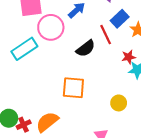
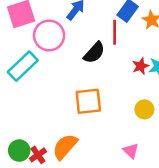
red line: (106, 35) -> (115, 32), turned 36
red star: (129, 57) -> (141, 66), moved

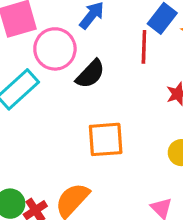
black semicircle: (94, 53) -> (90, 74), moved

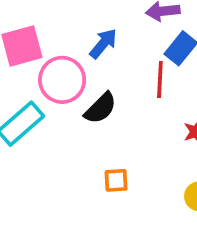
orange square: (106, 139) -> (116, 180), size x0.6

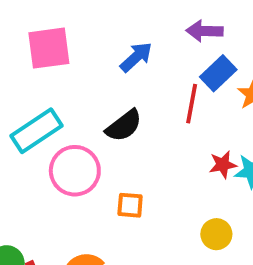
pink circle: (62, 80) -> (75, 171), moved

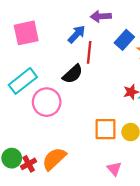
purple arrow: (204, 31) -> (101, 16), moved
red line: (192, 104) -> (89, 52), moved
orange square: (130, 205) -> (106, 129), moved, size x1.5

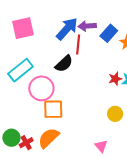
purple arrow: (101, 16) -> (87, 26), moved
blue arrow: (77, 34) -> (67, 29), size x1.4
orange square: (106, 129) -> (53, 109), moved

